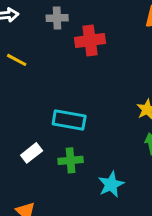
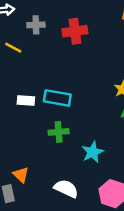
gray cross: (57, 18) -> (36, 25), moved
white rectangle: (32, 153) -> (26, 100), moved, turned 42

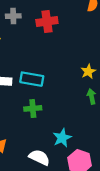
cyan star: (93, 152) -> (62, 138), moved

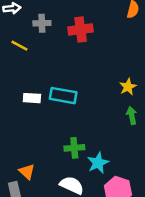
green cross: (33, 108) -> (74, 148), moved

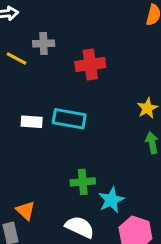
gray cross: (42, 23) -> (44, 43), moved
red cross: (81, 29) -> (90, 65), moved

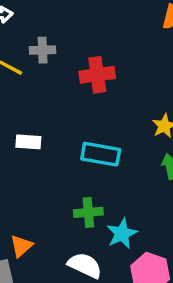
cyan rectangle: (69, 119) -> (101, 154), moved
orange triangle: (26, 210) -> (21, 246), turned 35

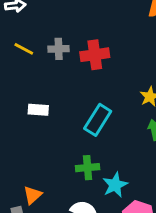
gray cross: (43, 50) -> (59, 49), moved
cyan rectangle: (101, 154) -> (98, 120), turned -68

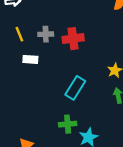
yellow line: (24, 49) -> (19, 34), turned 40
white rectangle: (38, 110) -> (30, 59), moved

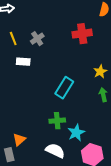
gray cross: (46, 34) -> (37, 39), turned -32
red cross: (73, 39) -> (82, 34), moved

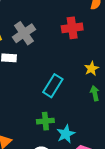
gray cross: (37, 39) -> (24, 33), size x1.5

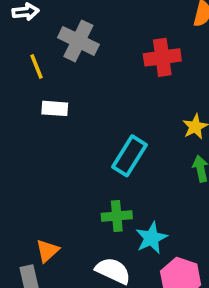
gray cross: (24, 33) -> (78, 41), moved, turned -30

